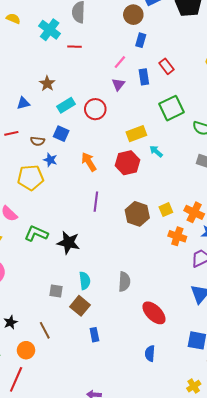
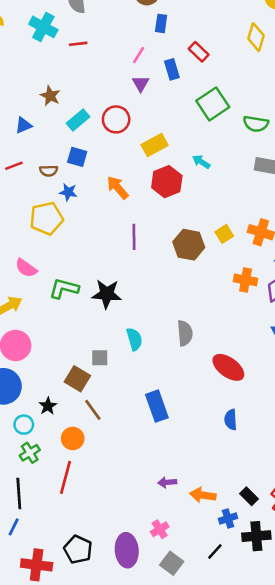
yellow rectangle: (136, 134) -> (155, 145), moved
orange cross: (177, 236) -> (246, 280), moved
brown square: (80, 306) -> (77, 379), moved
blue rectangle: (94, 335) -> (157, 406), size x1.6

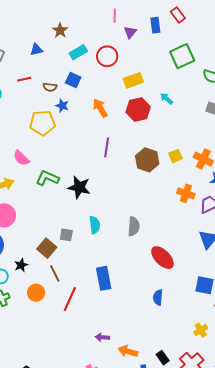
pink line: (139, 55) -> (115, 16), moved, turned -40
red line: (66, 477) -> (70, 299), moved

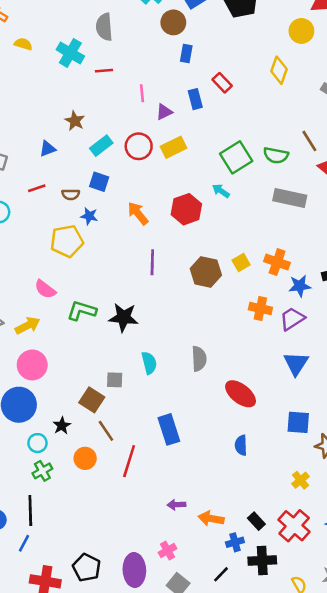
purple triangle: (130, 32) -> (164, 112), turned 32
green square: (182, 56) -> (236, 157), moved
yellow rectangle: (133, 80) -> (173, 147), moved

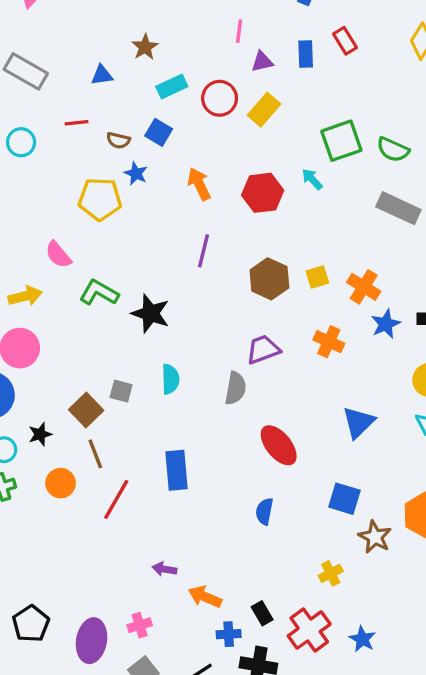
yellow rectangle: (173, 147) -> (264, 110), turned -35
blue star: (300, 286) -> (386, 324), turned -30
purple trapezoid: (292, 319) -> (263, 349), moved

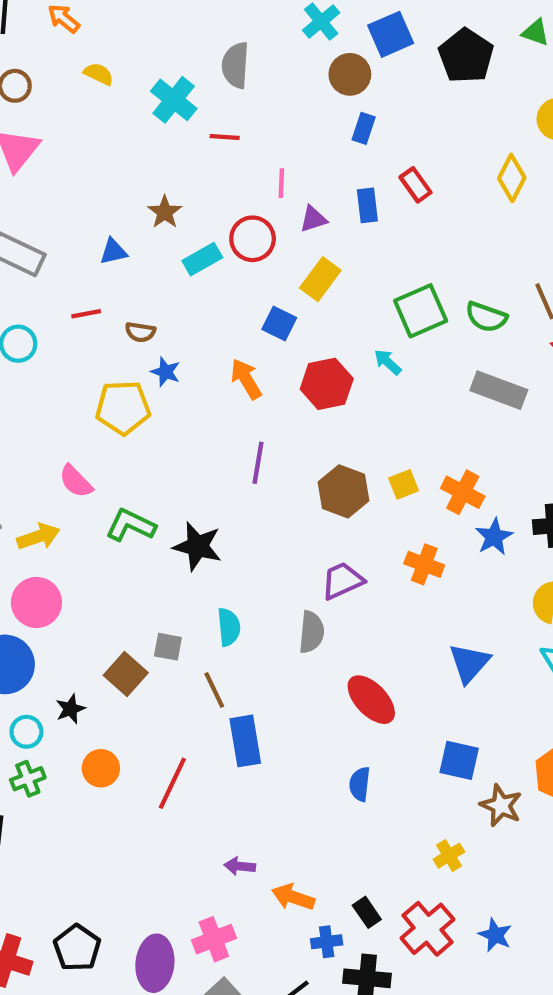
red circle: (220, 98) -> (253, 239), moved
blue square: (159, 132) -> (279, 323), moved
brown line: (95, 454) -> (214, 690), moved
pink cross: (140, 625) -> (214, 939), size x1.4

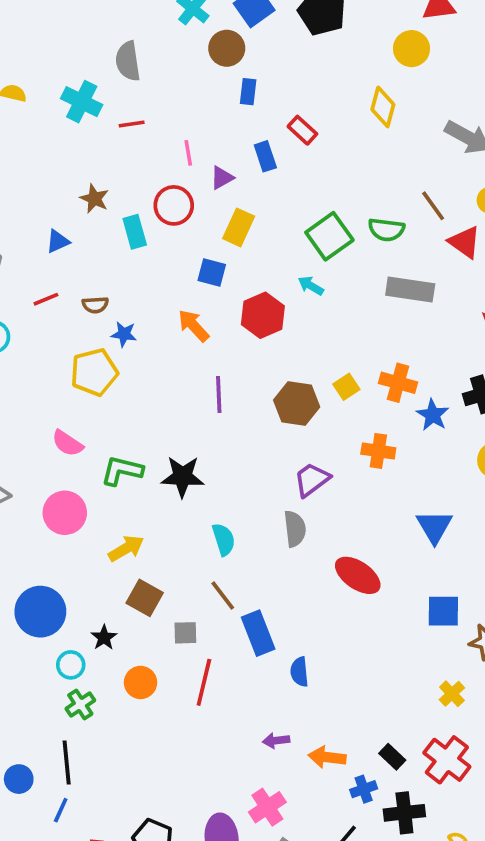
cyan rectangle: (202, 259) -> (135, 232), turned -64
yellow arrow: (38, 537) -> (126, 548), moved
pink circle: (36, 602) -> (65, 513), moved
gray square: (168, 647) -> (185, 633), moved
blue semicircle: (360, 784) -> (299, 672), moved

